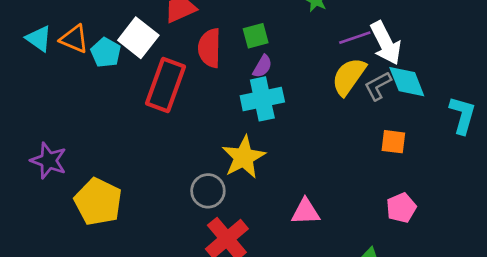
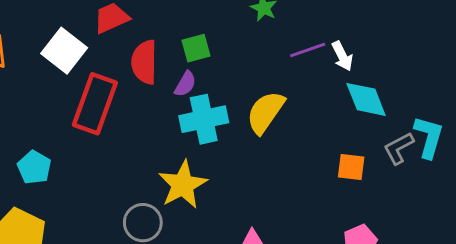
white arrow: (386, 43) -> (342, 56), size x0.6
cyan pentagon: (106, 53) -> (34, 167), moved
purple semicircle: (262, 66) -> (185, 84), moved
yellow semicircle: (349, 77) -> (266, 112), moved
gray L-shape: (378, 86) -> (399, 148), moved

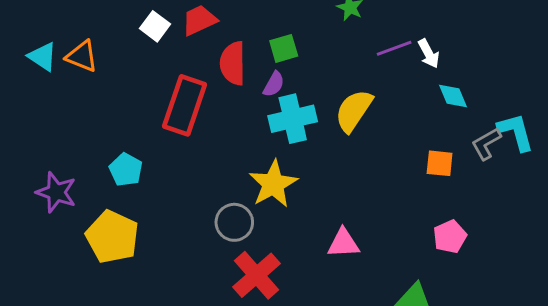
white square: (64, 51) -> (155, 26), moved, size x0.7
cyan diamond: (366, 99) -> (453, 96), size x0.7
cyan L-shape: (429, 137) -> (516, 132), turned -30

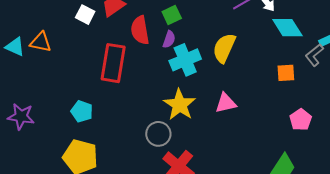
cyan diamond: (453, 96) -> (287, 28), size x1.5
purple star: (56, 192) -> (21, 116), moved
pink triangle: (343, 243) -> (226, 103), moved

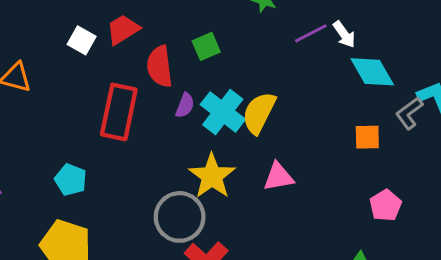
purple semicircle: (169, 39) -> (185, 105), moved
yellow semicircle: (224, 48) -> (259, 113), moved
cyan cross: (185, 60) -> (223, 112), turned -32
gray circle: (158, 134) -> (180, 217), size x1.4

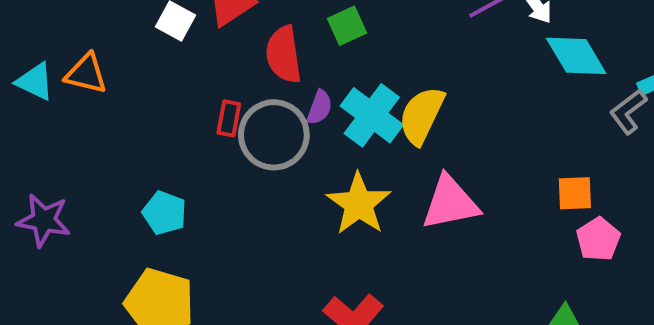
red rectangle: (119, 112) -> (229, 118), size x0.5
orange square: (367, 137) -> (575, 193), moved
pink triangle: (278, 177) -> (450, 203), size x1.4
gray circle: (180, 217) -> (274, 135), moved

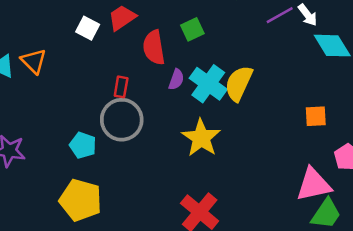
orange triangle: (86, 74) -> (34, 61), turned 32
gray circle: (274, 135) -> (122, 120), moved
orange square: (575, 193) -> (316, 116), moved
pink triangle: (450, 203) -> (314, 185), moved

